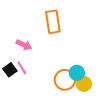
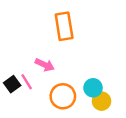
pink arrow: (24, 45) -> (45, 65), moved
orange circle: (65, 80) -> (63, 96), moved

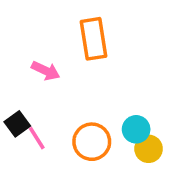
pink arrow: (45, 65) -> (46, 71), moved
pink line: (27, 82) -> (37, 138), moved

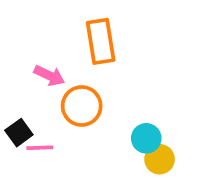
pink line: (37, 138) -> (40, 148), turned -60
orange circle: (92, 142) -> (82, 106), moved

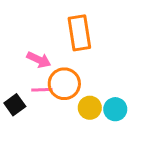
pink line: (40, 148) -> (42, 90), moved
yellow circle: (160, 159) -> (90, 108), moved

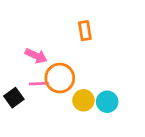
orange rectangle: (79, 33) -> (85, 31), moved, size x0.6

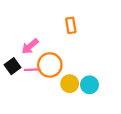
pink arrow: (36, 56) -> (30, 46), turned 114
black square: (14, 98) -> (13, 66), moved

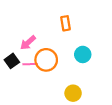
yellow circle: (70, 84) -> (73, 93), moved
cyan circle: (89, 85) -> (83, 54), moved

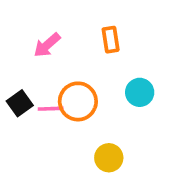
pink arrow: (28, 43) -> (47, 45), moved
yellow circle: (73, 93) -> (109, 158), moved

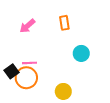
orange circle: (78, 101) -> (26, 78), moved
black square: (20, 103) -> (12, 71), moved

